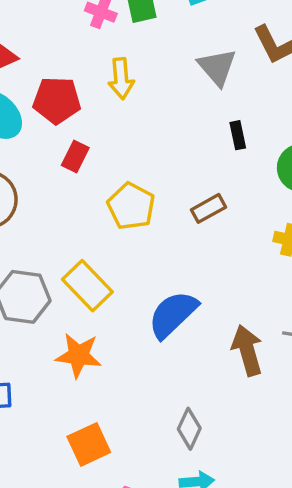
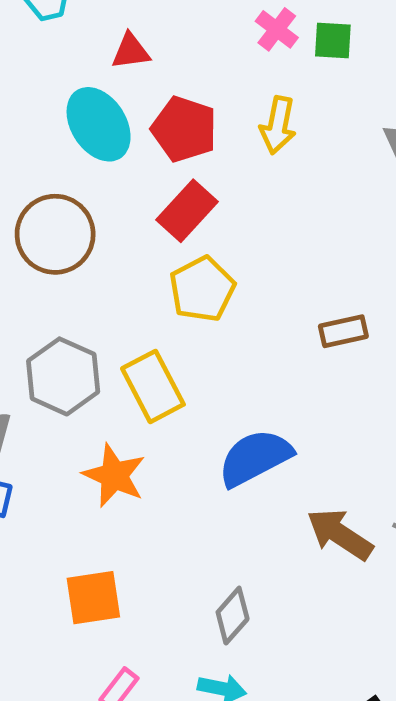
red rectangle: (75, 157) -> (187, 211), size x1.4
yellow pentagon: (131, 206) -> (202, 289), moved
brown arrow: (247, 350) -> (340, 534), turned -57

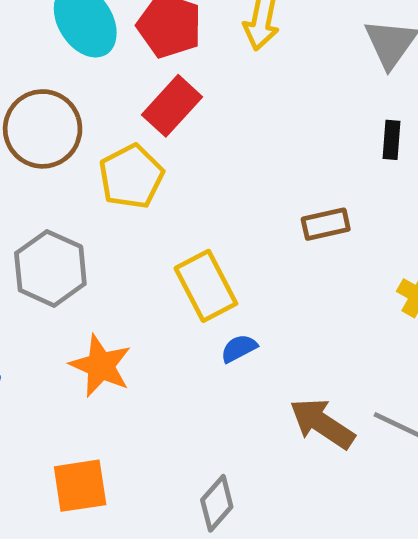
yellow pentagon: (202, 289) -> (131, 176), moved
yellow rectangle: (153, 386) -> (206, 286), moved
blue semicircle: (255, 458) -> (239, 348), size x0.5

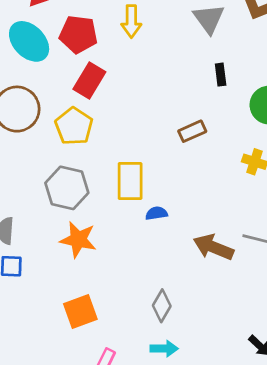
gray hexagon: (50, 268) -> (67, 188), moved
yellow rectangle: (206, 286) -> (130, 181), turned 39
blue semicircle: (239, 348) -> (156, 213), turned 30

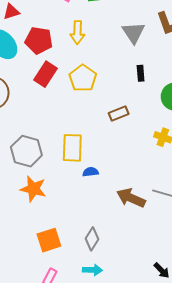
yellow pentagon: (74, 126) -> (83, 78), moved
orange square: (80, 312) -> (49, 240), moved

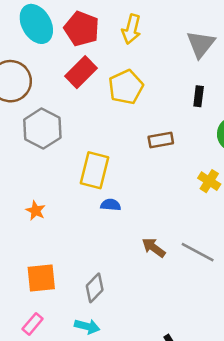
gray hexagon: (26, 151) -> (42, 129), moved
orange star: (33, 189) -> (36, 211), size x0.6
brown arrow: (131, 198) -> (154, 248), size x0.7

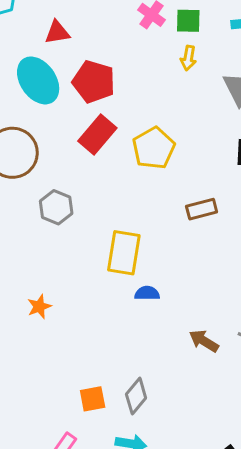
yellow arrow: (131, 29) -> (188, 58), moved, size x0.7
gray hexagon: (42, 129) -> (56, 207), size x0.7
orange star: (36, 211) -> (39, 307), moved, turned 30
orange square: (41, 278) -> (93, 399), moved, size x0.7

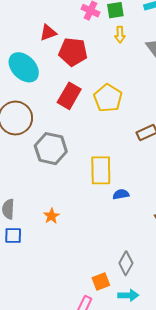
red triangle: (57, 32) -> (48, 33), moved
red pentagon: (94, 82) -> (73, 52), moved
gray hexagon: (56, 207) -> (51, 149), size x1.4
orange square: (93, 399) -> (101, 281), moved

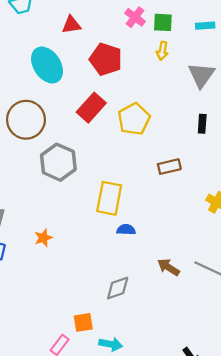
red triangle: (48, 33) -> (71, 25), moved
gray diamond: (126, 263) -> (118, 288), moved, turned 30

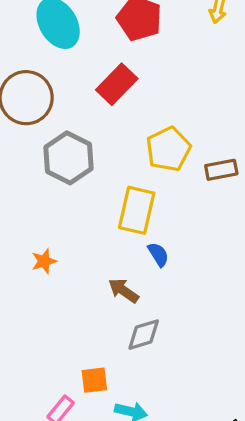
yellow pentagon: (134, 119) -> (168, 149), moved
blue semicircle: (126, 230) -> (158, 254), turned 54
brown arrow: (168, 267) -> (124, 291), moved

